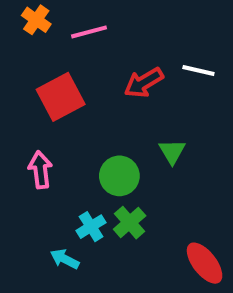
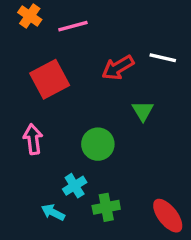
green triangle: (172, 152) -> (143, 111), moved
green cross: (130, 223) -> (106, 207), moved, turned 30

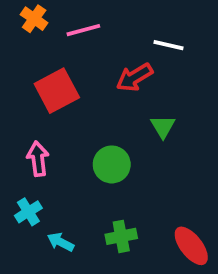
white line: (163, 58) -> (169, 45), moved
cyan cross: (75, 186) -> (28, 212), moved

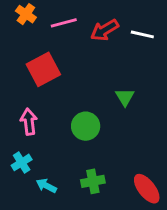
white line: (169, 45) -> (142, 34), moved
red arrow: (134, 77) -> (104, 30), moved

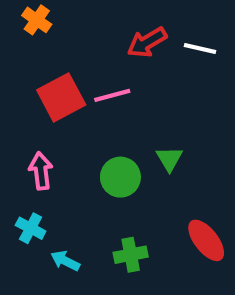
pink line: (64, 23) -> (112, 95), moved
green triangle: (125, 97) -> (169, 159), moved
cyan cross: (22, 162) -> (31, 228), turned -30
red ellipse: (147, 189) -> (206, 240), moved

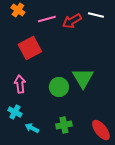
white line: (200, 48) -> (96, 15), moved
pink line: (112, 95) -> (47, 19), moved
green triangle: (169, 159) -> (83, 78), size x1.6
red ellipse: (206, 240) -> (101, 130), moved

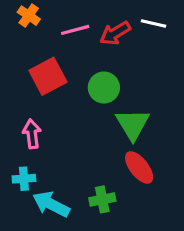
green circle: (59, 87) -> (104, 88), moved
cyan cross: (15, 112) -> (24, 179), turned -32
cyan arrow: (32, 128) -> (51, 204), size x1.6
red ellipse: (101, 130) -> (139, 167), moved

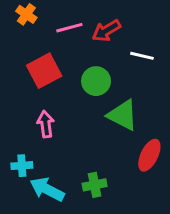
white line: (153, 24) -> (142, 56), moved
green triangle: (133, 124) -> (123, 115), turned -32
pink arrow: (32, 134) -> (46, 124), moved
red ellipse: (139, 167) -> (149, 155), moved, turned 64

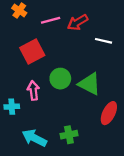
green circle: (96, 81) -> (60, 79), moved
cyan cross: (22, 166) -> (12, 107), moved

